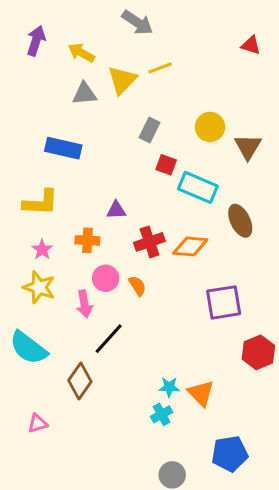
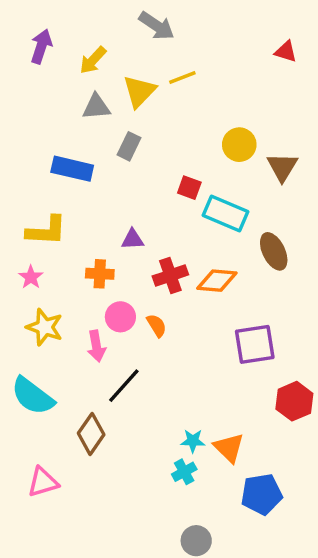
yellow arrow: (81, 53) -> (93, 60), turned -76
gray rectangle: (149, 130) -> (129, 146), moved
pink star: (42, 249) -> (31, 277), moved
pink triangle: (38, 423) -> (43, 482), size x1.4
blue pentagon: (230, 454) -> (262, 494), moved

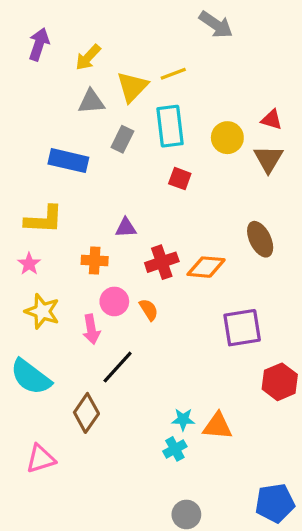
gray arrow: (157, 26) -> (216, 25), moved
red triangle: (286, 52) -> (272, 120), moved
cyan rectangle: (225, 213) -> (170, 126), moved, turned 60
orange triangle: (229, 448) -> (218, 426), turned -40
blue pentagon: (262, 494) -> (275, 503), moved

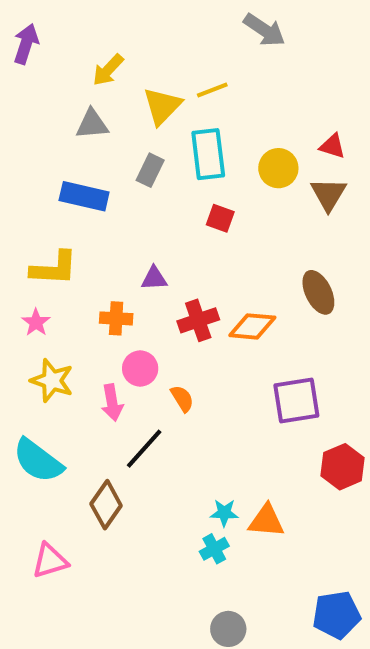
purple arrow: (39, 44) -> (26, 44), moved
gray triangle: (91, 102) -> (92, 124), moved
orange semicircle: (149, 310) -> (182, 399), moved

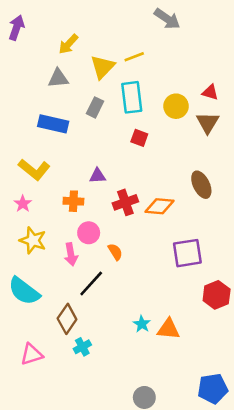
yellow L-shape: (54, 268) -> (34, 169), turned 36
cyan star: (224, 513) -> (142, 324), turned 30
cyan cross: (214, 549) -> (82, 347), moved

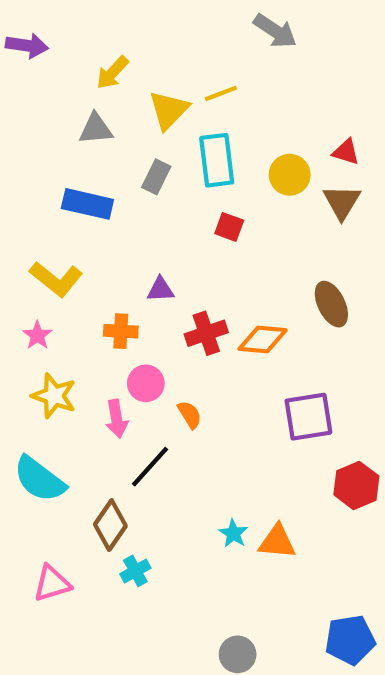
purple arrow: (16, 28) -> (27, 45), turned 80

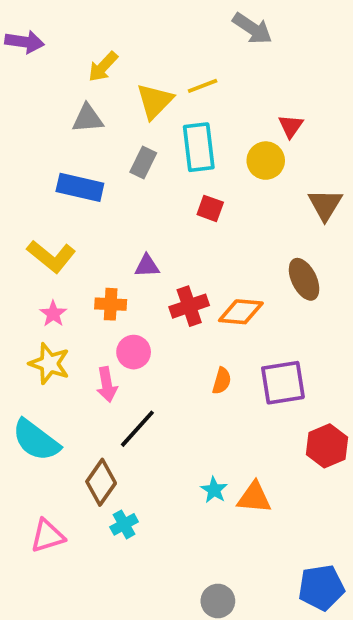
red triangle: (346, 152) -> (291, 126), moved, turned 48
brown triangle: (342, 202) -> (325, 205), moved
pink star: (37, 335) -> (53, 314), moved
orange semicircle: (190, 415) -> (222, 381), moved, turned 48

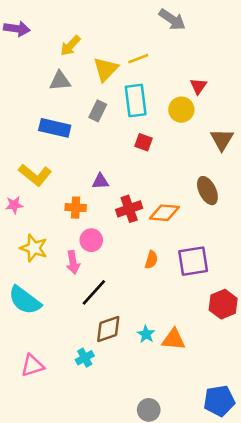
pink star: (53, 314) -> (14, 205), moved, turned 30
brown diamond: (101, 482) -> (108, 329), moved, turned 36

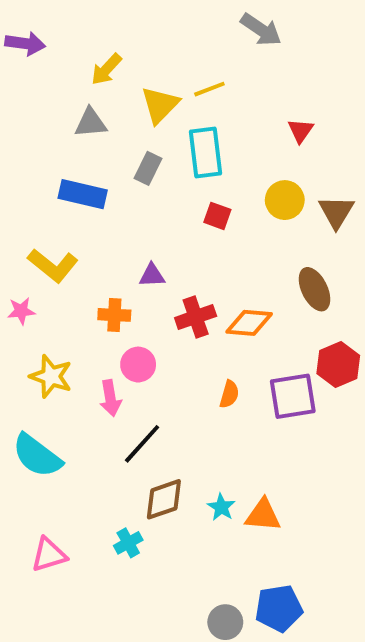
yellow circle: (181, 110) -> (285, 200), moved
red hexagon: (223, 304) -> (338, 365), moved
blue pentagon: (219, 401) -> (279, 608), moved

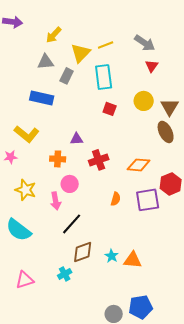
gray arrow: (261, 30) -> (145, 43), moved
gray rectangle: (148, 168) -> (67, 76), moved
brown ellipse: (314, 289) -> (166, 132), moved
orange diamond: (249, 323) -> (139, 165), moved

